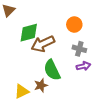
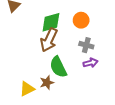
green diamond: (29, 33) -> (51, 22), moved
brown arrow: (43, 44) -> (49, 40), turned -40

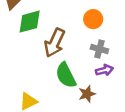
green diamond: (51, 22) -> (30, 22), moved
brown star: (47, 83) -> (87, 94), moved

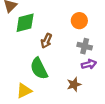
brown arrow: (55, 43) -> (46, 41), size x0.6
green semicircle: (66, 75) -> (39, 68), moved

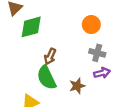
brown arrow: (46, 41) -> (50, 56), moved
brown star: (74, 84) -> (77, 86), moved

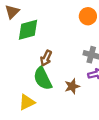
orange circle: (91, 25) -> (88, 16), moved

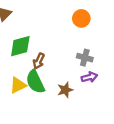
green diamond: (28, 30) -> (20, 46), moved
yellow triangle: (27, 102) -> (18, 85), moved

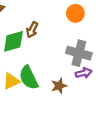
gray cross: (85, 58) -> (79, 53), size x1.5
brown arrow: (39, 61) -> (32, 30), moved

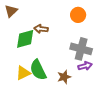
brown arrow: (32, 30) -> (41, 29), turned 72

